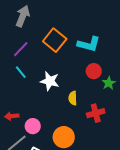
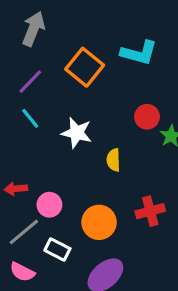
cyan L-shape: (89, 44) -> (139, 53), moved
red cross: (96, 113) -> (150, 211), moved

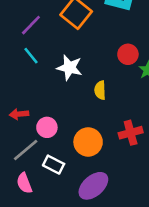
pink semicircle: (22, 272) -> (24, 183), turned 42

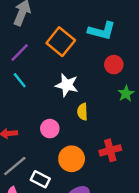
red circle: (128, 54) -> (114, 65), moved
white star: (69, 68) -> (67, 85), moved
pink circle: (47, 127) -> (50, 129), moved

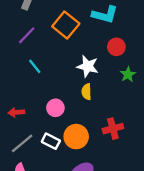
cyan line: (20, 80) -> (35, 66), moved
white star: (67, 85) -> (88, 66), moved
white rectangle: (40, 179) -> (51, 141), moved

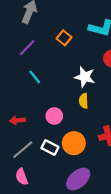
orange square: (66, 25) -> (64, 38), size x0.6

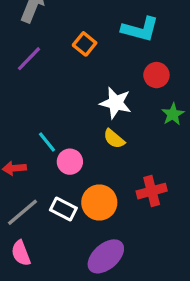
cyan line: (35, 77) -> (47, 142), moved
yellow semicircle: (84, 101) -> (114, 139), turned -48

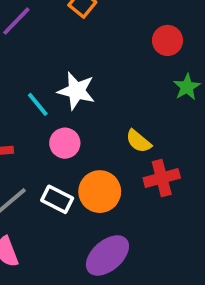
white star: (116, 103) -> (76, 91), moved
yellow semicircle: (114, 139) -> (138, 141), moved
cyan line: (47, 142) -> (38, 104), moved

